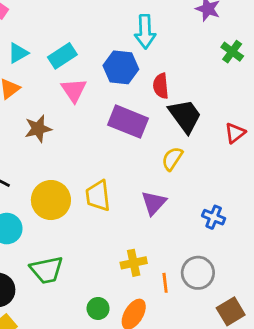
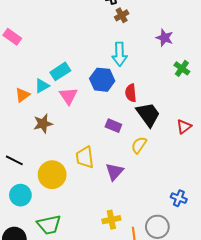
cyan triangle: (18, 53) -> (42, 86), moved
purple rectangle: (128, 122) -> (113, 126), moved, size x0.6
yellow trapezoid: (98, 196) -> (85, 157), moved
purple triangle: (154, 203) -> (114, 172), moved
blue cross: (214, 217) -> (179, 198), moved

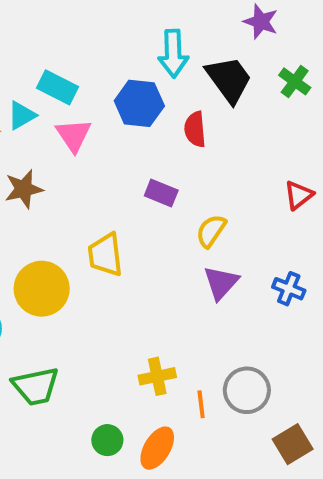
cyan rectangle: (60, 71) -> (58, 87), turned 60
black trapezoid: (148, 114) -> (229, 79), moved
purple triangle: (114, 172) -> (221, 283), moved
blue cross: (179, 198) -> (289, 289), moved

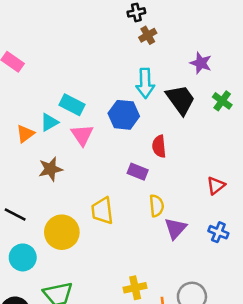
red semicircle: (195, 129) -> (159, 146), moved
red triangle: (299, 195) -> (216, 185), moved
yellow semicircle: (211, 231) -> (157, 206), moved, turned 140

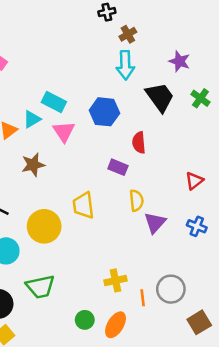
black cross: (136, 12) -> (107, 12), moved
cyan arrow: (145, 83) -> (125, 65), moved

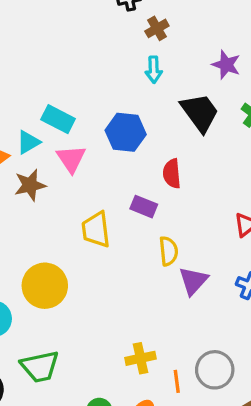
cyan arrow: (125, 65) -> (154, 70), size x0.7
brown star: (33, 165) -> (30, 185), moved
yellow trapezoid: (83, 205) -> (96, 230), moved

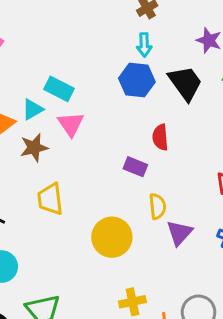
blue hexagon: (126, 132) -> (137, 80), moved
yellow trapezoid: (96, 230) -> (50, 199), moved
yellow circle: (45, 286) -> (112, 237), moved

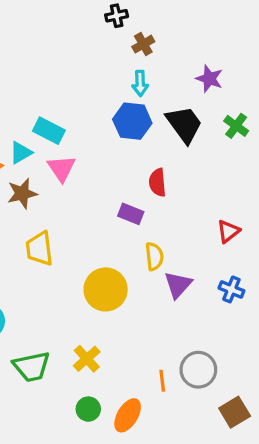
yellow cross: (132, 302) -> (87, 359), moved, turned -30

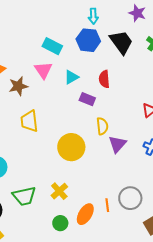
cyan rectangle: (49, 131) -> (52, 46), moved
cyan triangle: (21, 153) -> (71, 77), moved
orange ellipse: (128, 415) -> (85, 214), moved

